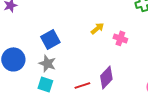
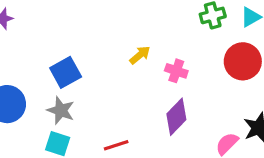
purple diamond: (106, 77) -> (176, 117), moved

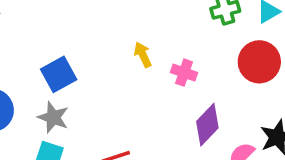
yellow arrow: (140, 55) -> (143, 55), turned -75
purple diamond: (176, 117) -> (207, 125), moved

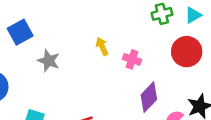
blue square: (59, 74) -> (20, 32), moved
gray star: (53, 117) -> (49, 61), moved

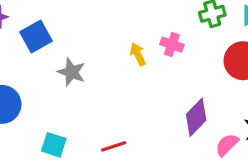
pink cross: (132, 59) -> (172, 45), moved

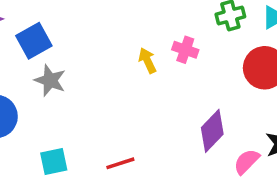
gray star: (72, 72) -> (50, 80), moved
cyan square: (54, 145) -> (54, 162), turned -30

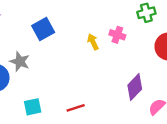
blue square: (34, 41) -> (43, 29), moved
gray star: (50, 80) -> (20, 62), moved

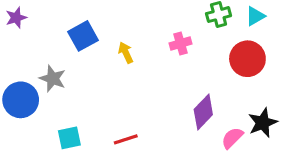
pink cross: (117, 35) -> (181, 44), turned -35
yellow arrow: (93, 42) -> (126, 53), moved

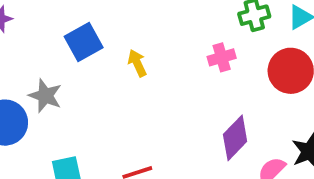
pink cross: (181, 44) -> (222, 57), moved

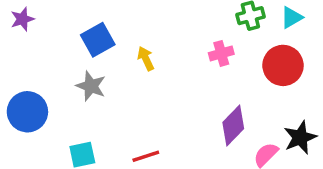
gray star: (45, 96) -> (91, 86), moved

